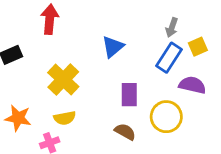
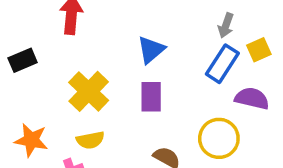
purple rectangle: (129, 95) -> (151, 97), moved

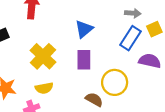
gray arrow: (226, 25) -> (133, 13), turned -105
yellow circle: (219, 138) -> (115, 82), moved

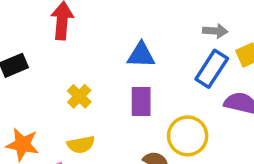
blue triangle: (84, 29) -> (141, 55), turned 42
yellow cross: (43, 56) -> (79, 96), size x0.6

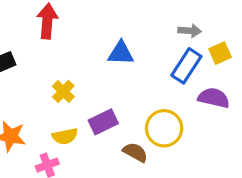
purple rectangle: (141, 101) -> (103, 122), moved, turned 64

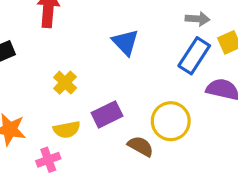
blue triangle: (121, 53) -> (125, 42), turned 44

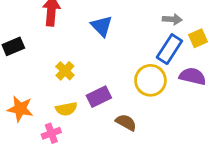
blue triangle: (125, 42) -> (102, 26), moved
yellow circle: (171, 121) -> (150, 80), moved

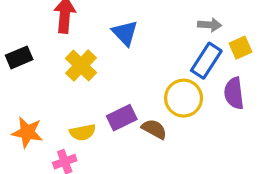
yellow cross: (65, 71) -> (81, 66), moved, size x1.4
purple semicircle: (193, 76) -> (234, 93), turned -110
brown semicircle: (126, 122) -> (154, 129), moved

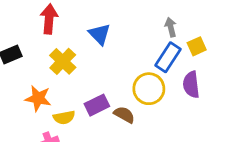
gray arrow: (210, 25) -> (171, 27), turned -108
orange star: (27, 132) -> (38, 98), moved

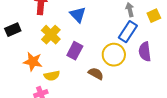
yellow square: (197, 46) -> (154, 16), moved
purple rectangle: (97, 105) -> (75, 51), moved, turned -36

